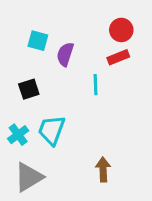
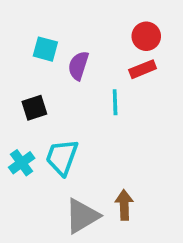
gray triangle: (29, 177) -> (82, 216), moved

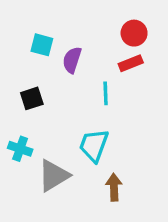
cyan trapezoid: (62, 157) -> (94, 145), moved
cyan cross: (22, 163) -> (20, 149), turned -35
gray triangle: (82, 216) -> (54, 176), moved

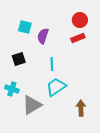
cyan line: (106, 93) -> (52, 64), moved
cyan trapezoid: (94, 145) -> (56, 87), turned 35
brown arrow: (114, 187) -> (81, 108), moved

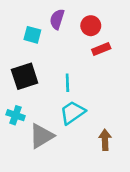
red circle: (80, 20) -> (91, 26), moved
purple semicircle: (43, 36) -> (57, 19), moved
black square: (19, 59) -> (25, 76), size x1.5

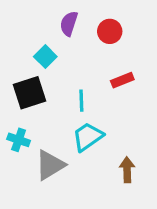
cyan square: (32, 35) -> (45, 57), moved, turned 30
red rectangle: (101, 49) -> (122, 80), moved

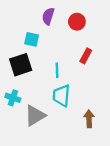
cyan square: (45, 57) -> (32, 39), turned -32
red rectangle: (122, 80) -> (86, 56), turned -40
cyan trapezoid: (88, 137) -> (61, 96), turned -50

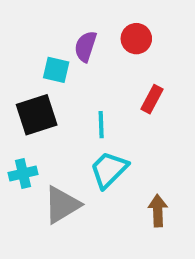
purple semicircle: (48, 16) -> (85, 46), moved
cyan trapezoid: (61, 96) -> (109, 170), turned 40
cyan cross: (13, 98) -> (23, 173), turned -32

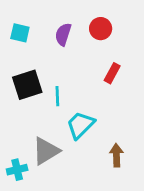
cyan square: (56, 70) -> (20, 33), moved
cyan line: (101, 125) -> (57, 96), moved
cyan cross: (23, 173) -> (17, 170), moved

